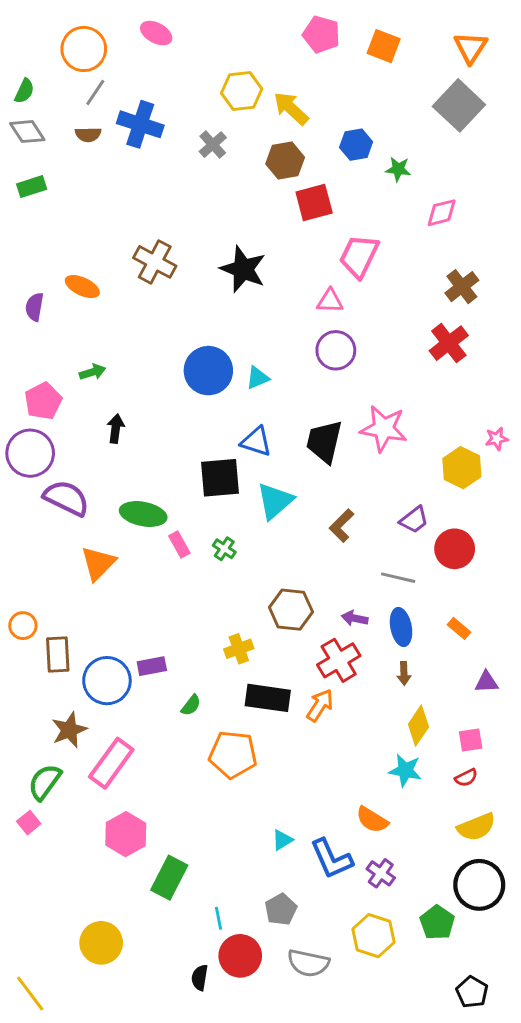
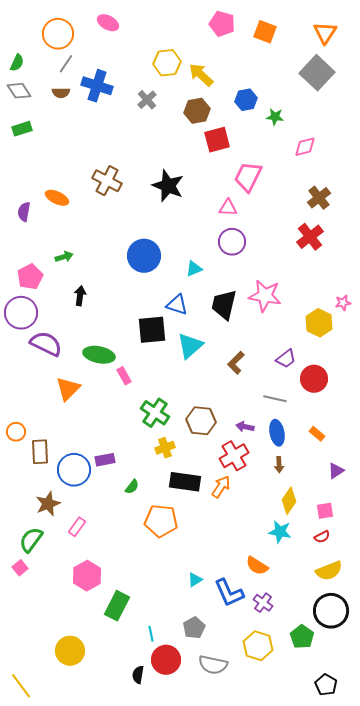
cyan triangle: (258, 378) -> (194, 269), moved
green cross: (224, 549) -> (155, 413), moved, size x1.8
purple triangle: (486, 682) -> (336, 471), turned -30
pink rectangle: (111, 763) -> (77, 527), size x0.6

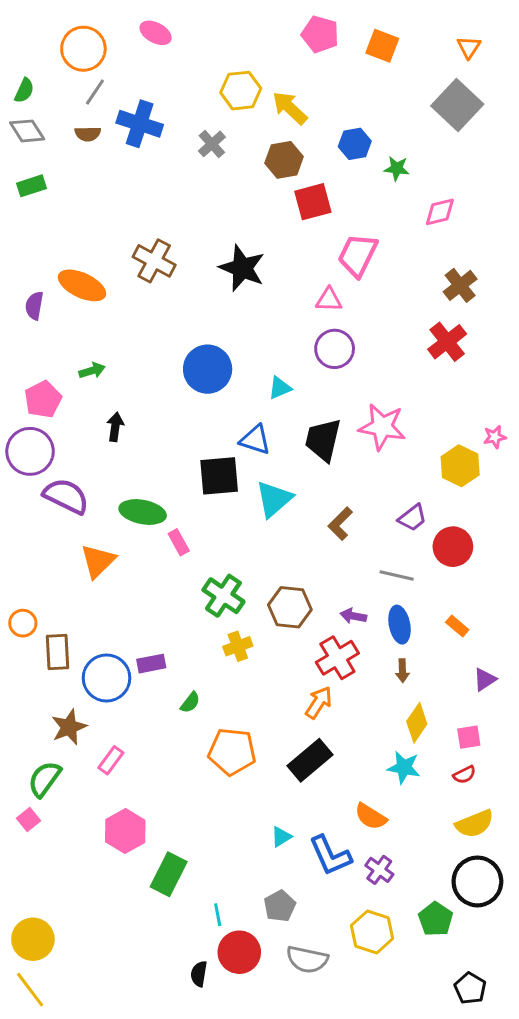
orange triangle: (325, 33) -> (469, 47), size x0.7
orange ellipse: (57, 198) -> (82, 285), size x1.4
black rectangle: (185, 482) -> (310, 760), moved, turned -48
yellow circle: (70, 651) -> (33, 939), moved

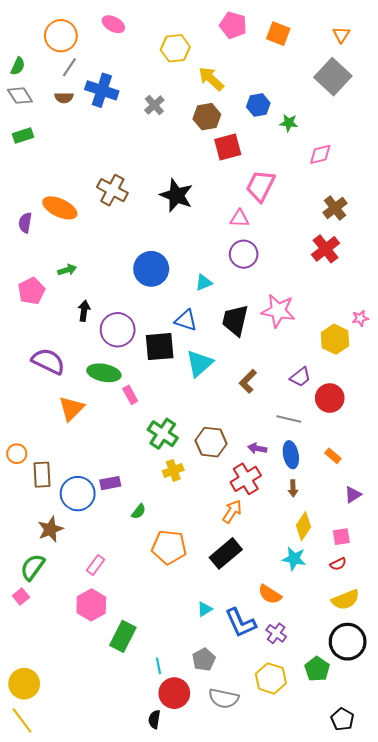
yellow hexagon: (241, 91) -> (175, 48), moved
purple circle: (30, 451) -> (118, 330), moved
pink rectangle: (111, 760) -> (96, 565), moved
black semicircle: (199, 974) -> (154, 719), moved

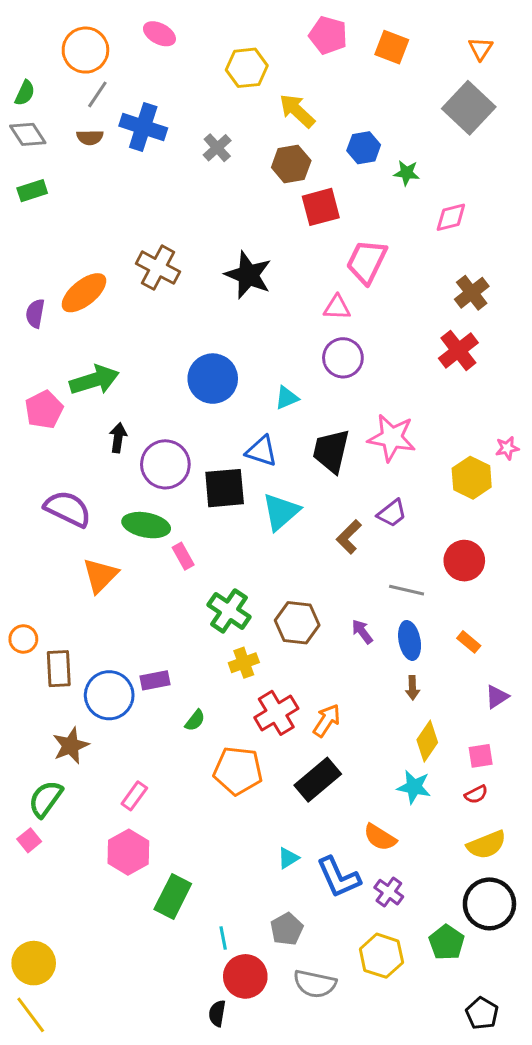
orange ellipse: (60, 208) -> (84, 293), turned -64
green arrow: (67, 270) -> (94, 380), size x1.8
purple trapezoid: (300, 377) -> (392, 513), moved
purple arrow: (257, 448) -> (362, 632), turned 42
red cross: (246, 479) -> (276, 713), moved

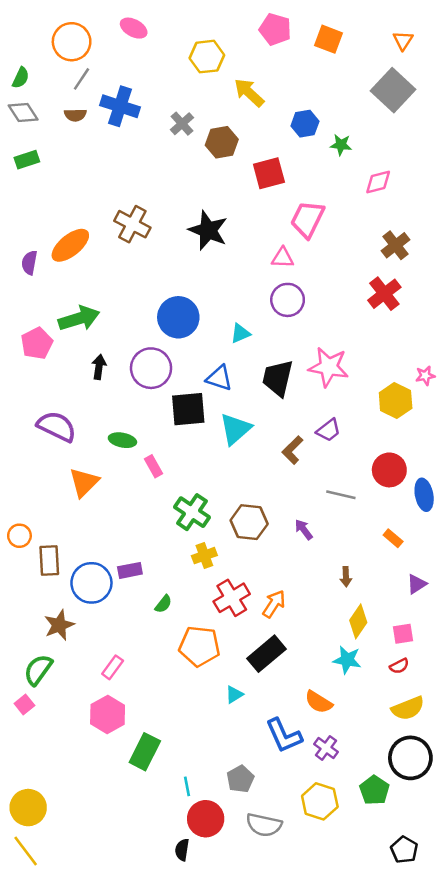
brown hexagon: (291, 164) -> (222, 142), moved
purple circle: (165, 464) -> (151, 368), moved
green ellipse: (146, 525) -> (122, 440), size x0.7
blue ellipse: (410, 640) -> (424, 495), moved
cyan triangle: (288, 858) -> (234, 695), moved

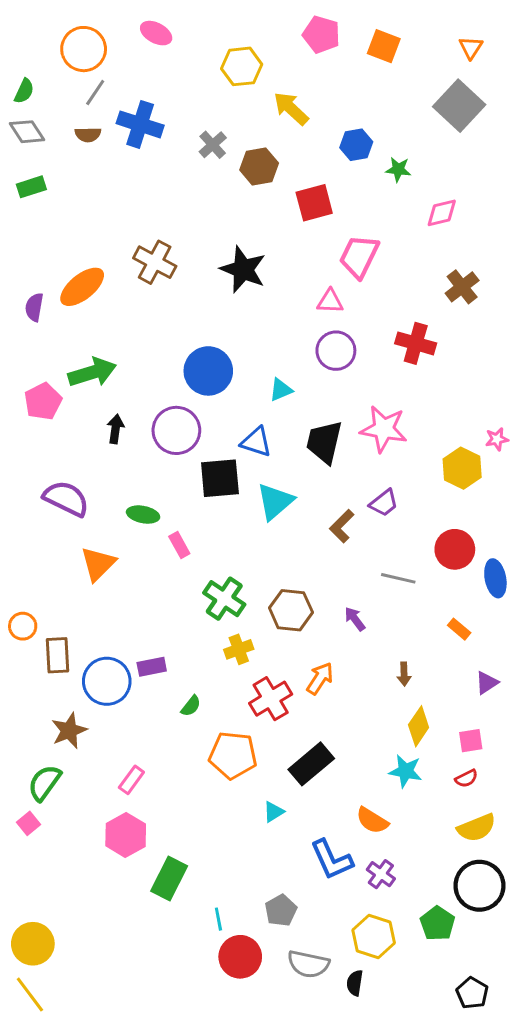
red cross: (384, 294) -> (416, 343), moved, turned -36
orange arrow: (274, 604) -> (320, 678), moved
black semicircle: (182, 850) -> (355, 983), moved

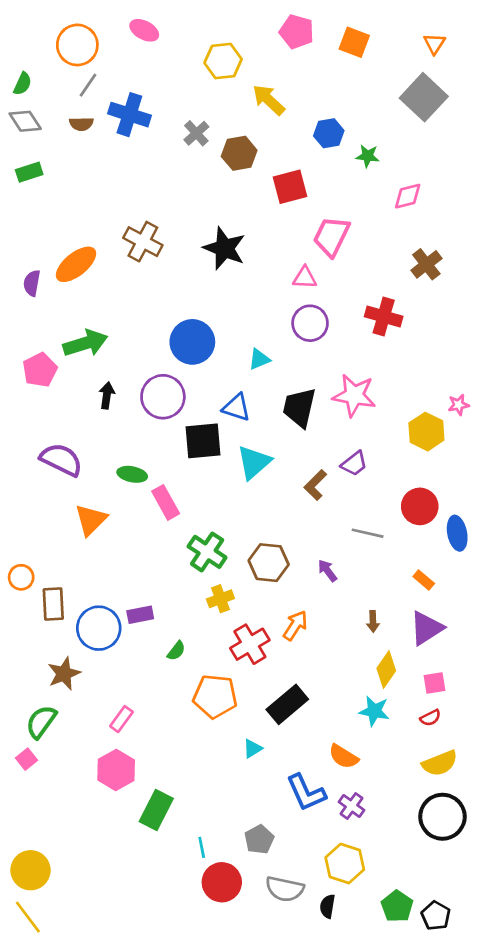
pink rectangle: (179, 545) -> (166, 502), size x1.4
purple triangle: (487, 683) -> (426, 628), moved, size x1.6
green pentagon: (437, 923) -> (397, 906), moved

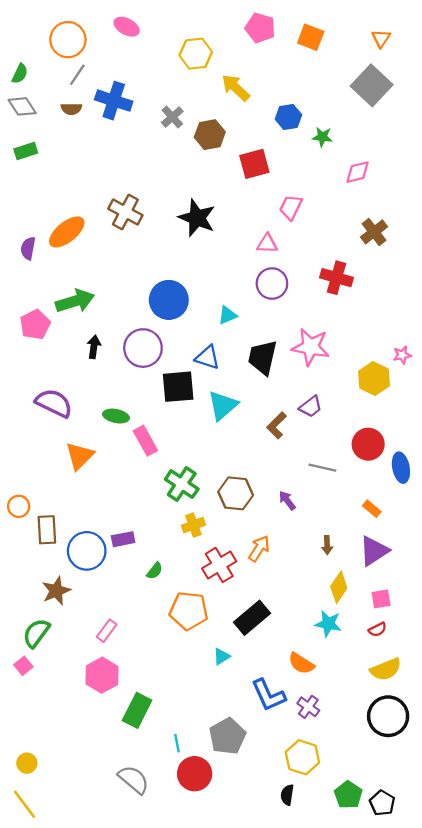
pink trapezoid: (331, 236) -> (291, 207), size x0.7
gray pentagon: (259, 839) -> (227, 736), size x1.4
yellow circle: (31, 870) -> (27, 763), size x0.6
gray semicircle: (285, 889) -> (134, 780), moved, turned -152

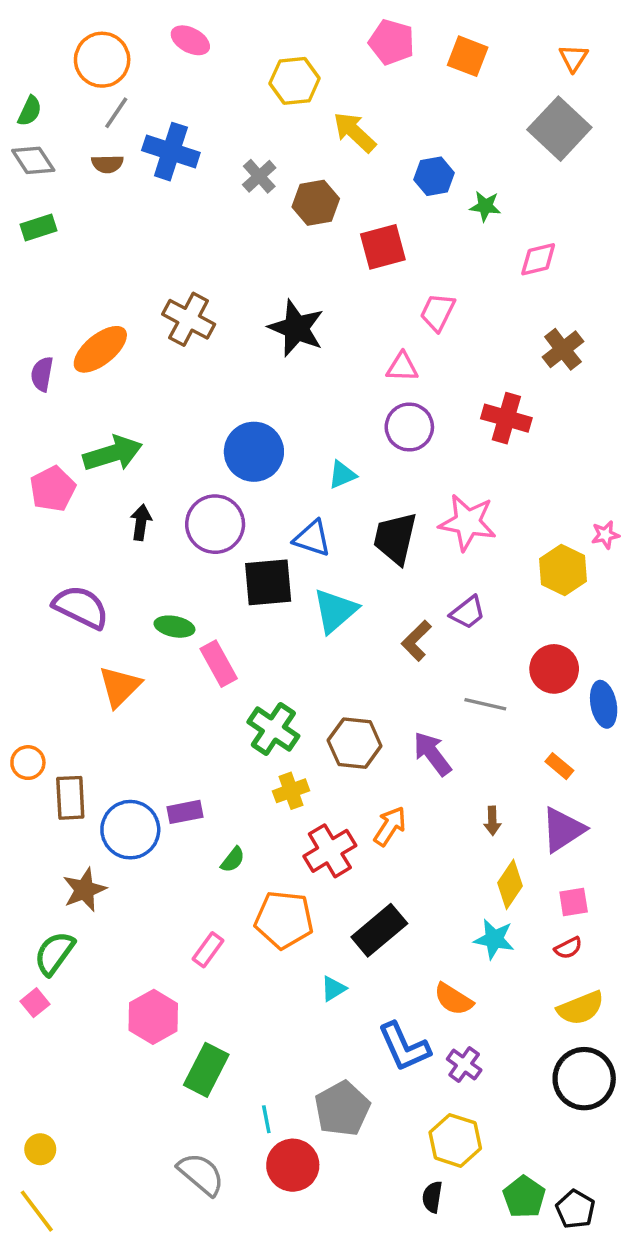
purple arrow: (287, 500) -> (432, 754), size x1.5
pink rectangle: (107, 631) -> (208, 950), moved

